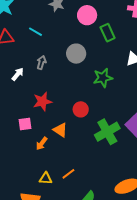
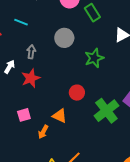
red star: (42, 101) -> (31, 78), moved

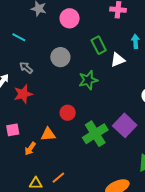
green rectangle: (92, 13) -> (99, 45), moved
gray arrow: (31, 52) -> (26, 68), turned -64
orange triangle: (60, 116) -> (48, 134), turned -35

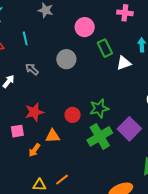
pink circle: (70, 18) -> (85, 27), moved
cyan line: (19, 37) -> (25, 38), turned 48
green star: (88, 80) -> (99, 108), moved
red star: (23, 94) -> (34, 112), moved

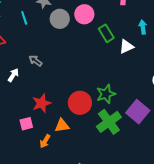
cyan line: (25, 38) -> (24, 18), moved
gray circle: (66, 59) -> (60, 19), moved
red circle: (73, 115) -> (80, 103), size x1.5

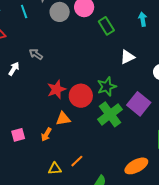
white triangle: (126, 47) -> (127, 57), moved
red star: (42, 103) -> (57, 89), moved
pink square: (26, 124) -> (18, 135), moved

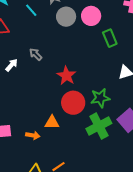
cyan line: (24, 11) -> (31, 10), turned -32
red star: (57, 89) -> (66, 76), moved, turned -30
orange arrow: (46, 134) -> (33, 135), turned -120

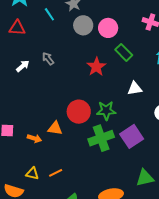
green rectangle: (110, 38) -> (124, 52), turned -30
red star: (66, 76) -> (96, 67), moved

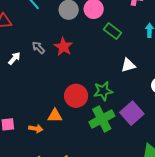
red star: (96, 67) -> (63, 47), moved

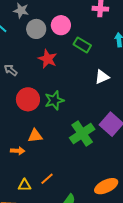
red star: (63, 47) -> (48, 59), moved
green star: (103, 91) -> (54, 100), moved
red circle: (76, 96) -> (28, 99), moved

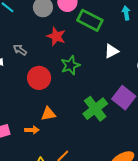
green rectangle: (82, 45) -> (90, 20), size x1.4
green star: (54, 100) -> (70, 65), moved

